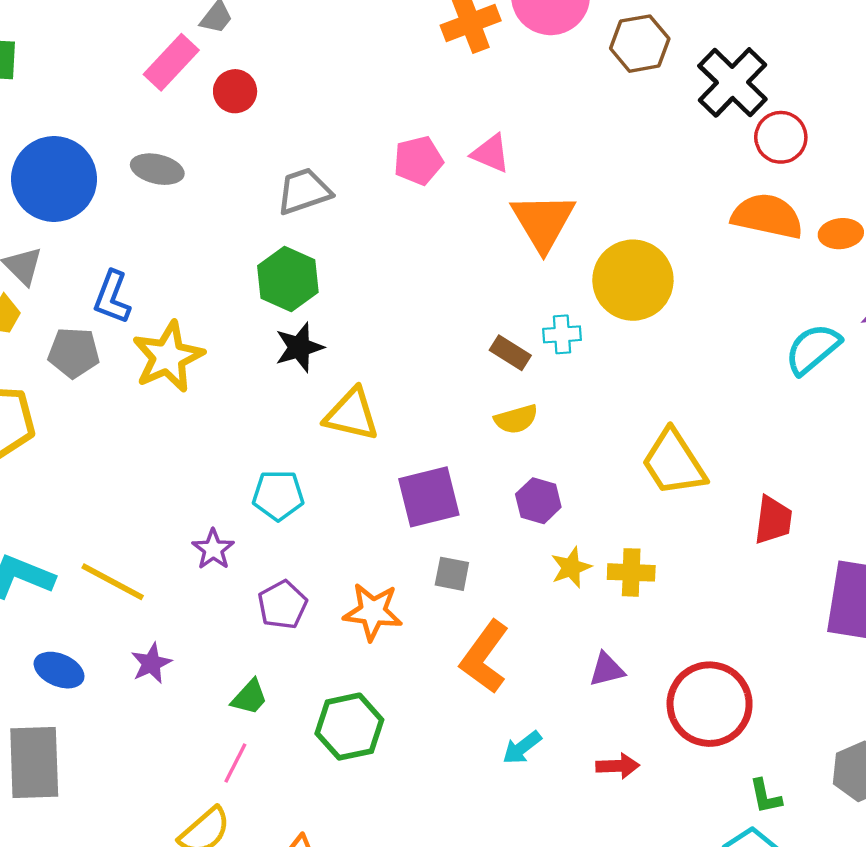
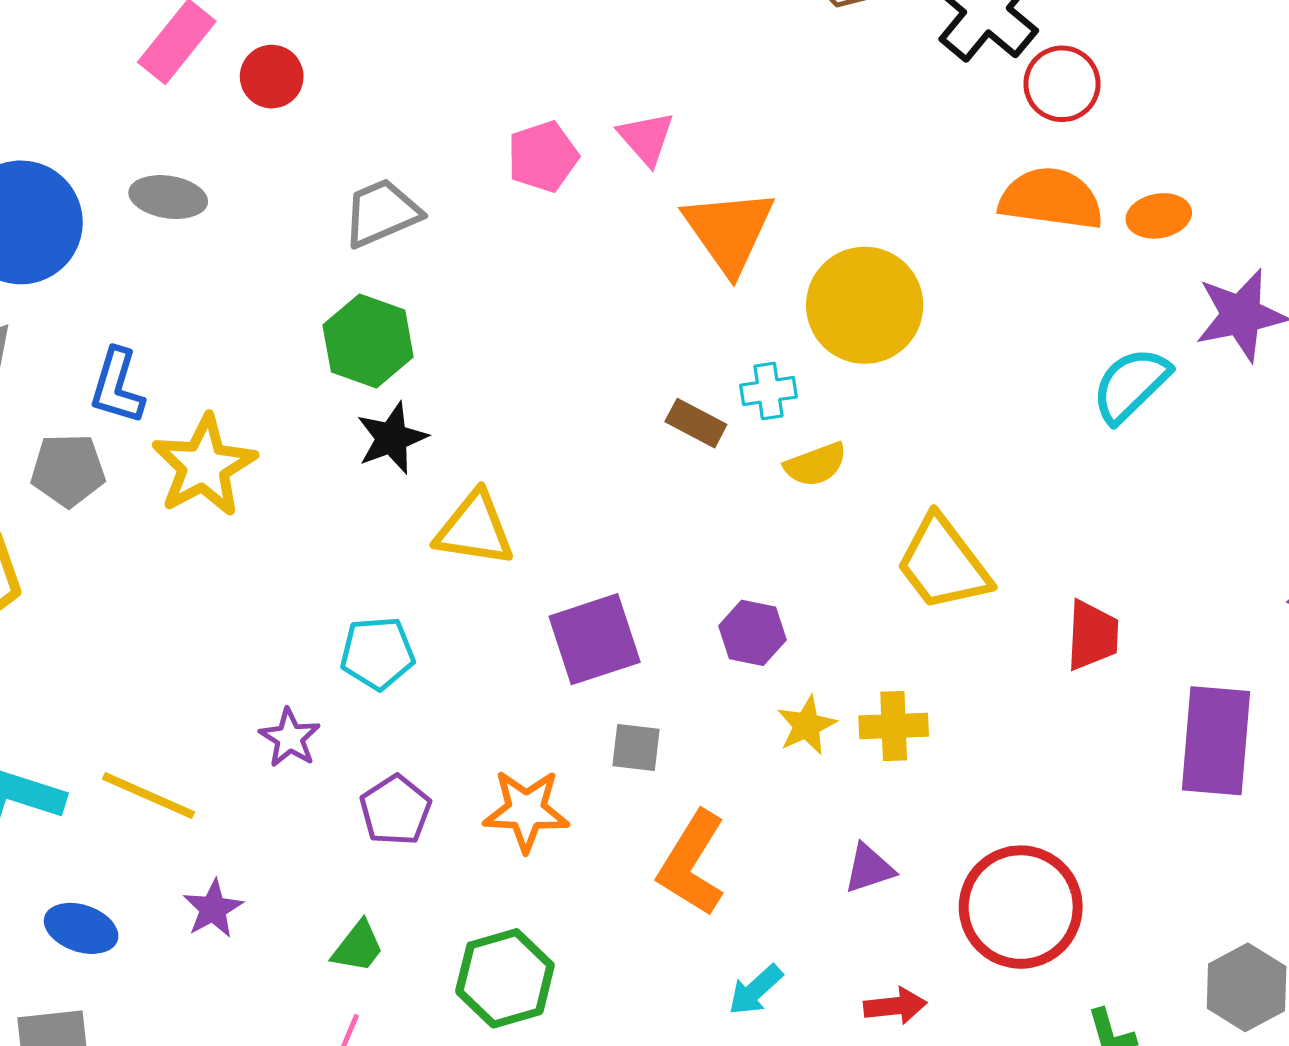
pink triangle: (491, 153) -> (646, 138), turned 30
yellow semicircle: (516, 419) -> (816, 465), moved

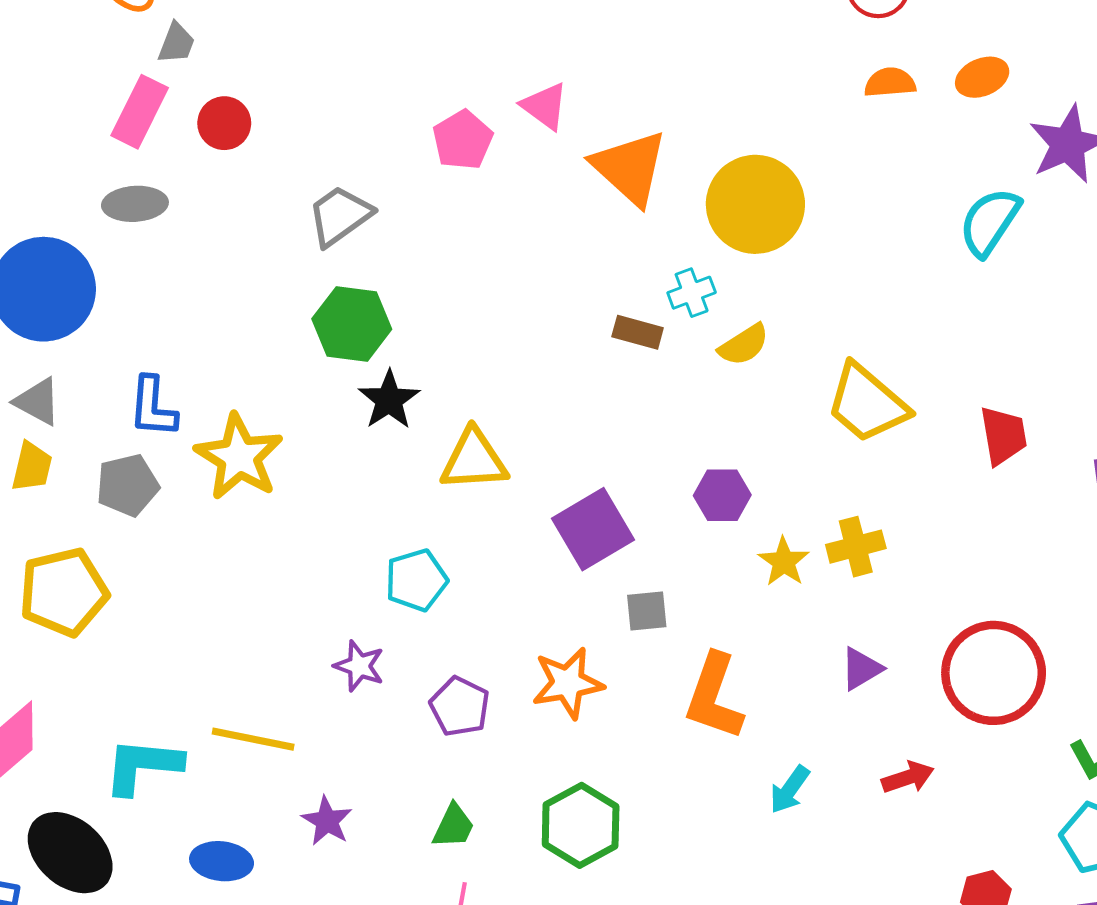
gray ellipse: (168, 197) -> (135, 204), moved
orange semicircle: (1051, 199) -> (890, 83), size x0.6

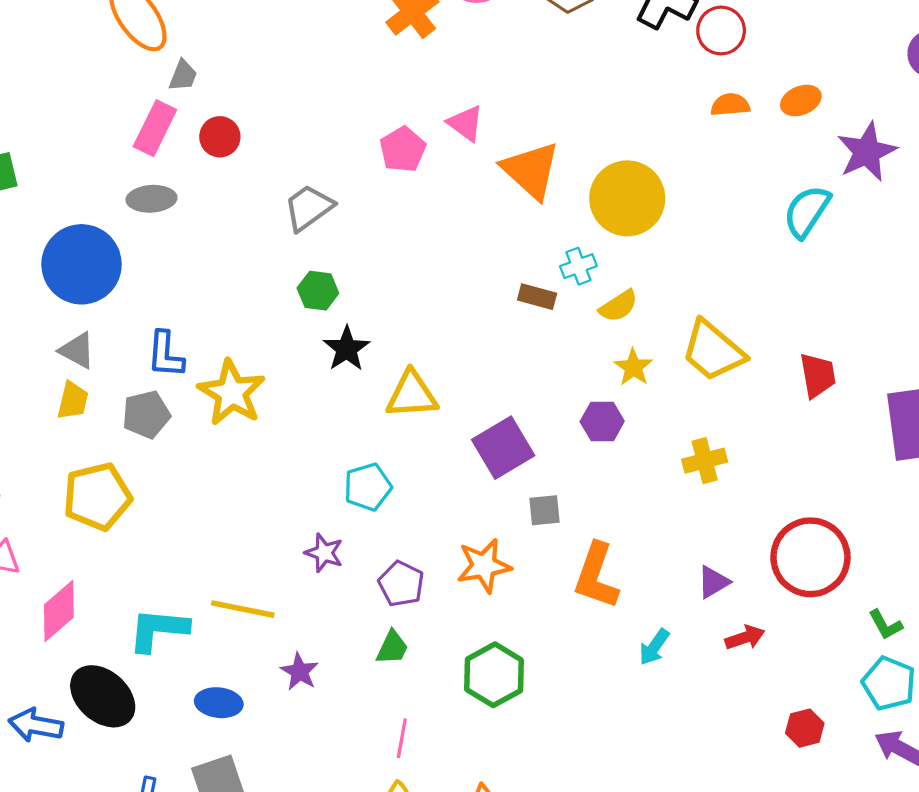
green hexagon: (352, 324) -> (318, 291), size x0.7
yellow star: (784, 562) -> (633, 367), moved
purple triangle: (861, 669) -> (713, 582), moved
green trapezoid: (453, 826) -> (392, 648), moved

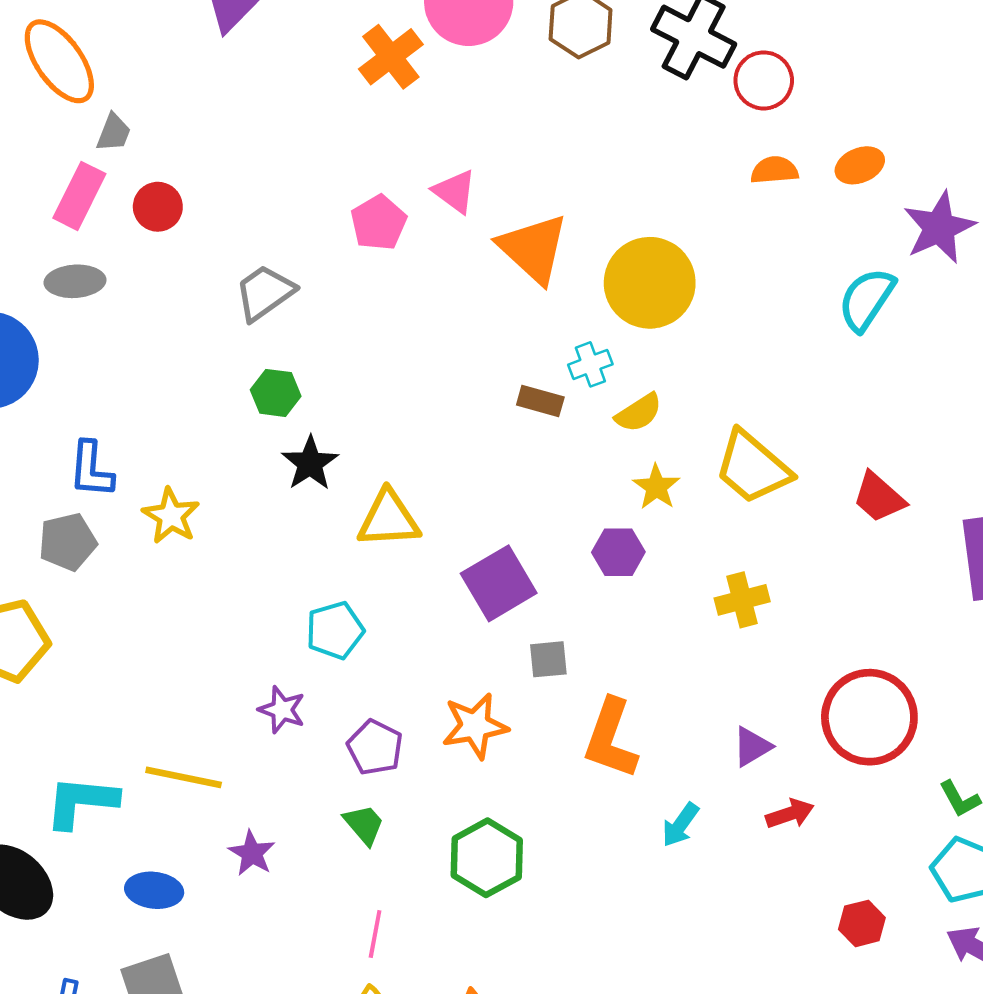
red trapezoid: (818, 375) -> (879, 497), turned 141
yellow star: (232, 393) -> (171, 516), size x0.7
green trapezoid: (392, 648) -> (364, 825), turned -66

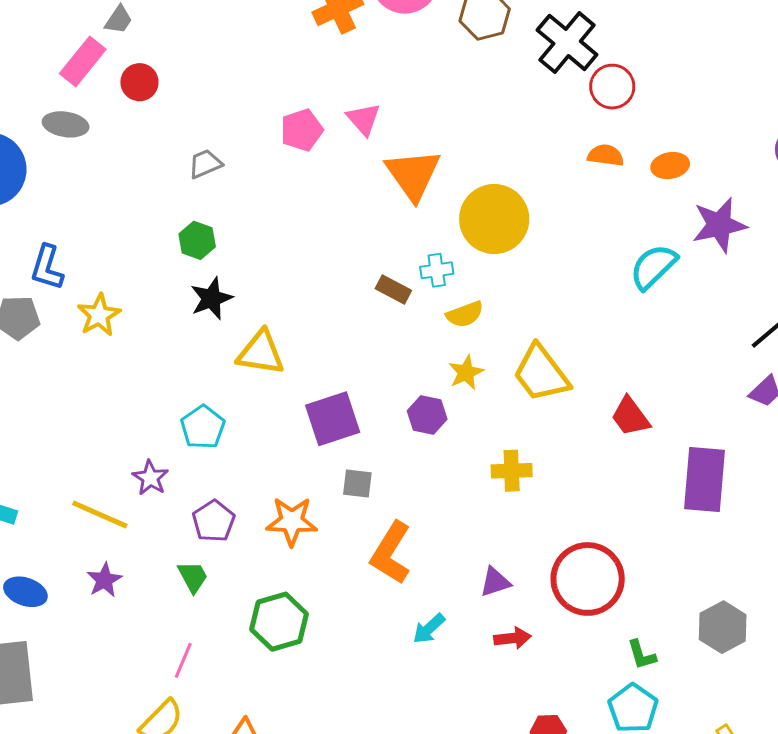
gray trapezoid: (265, 293) -> (205, 164), size x0.7
cyan pentagon: (335, 630) -> (203, 427), turned -30
yellow line: (184, 777) -> (100, 515), moved

